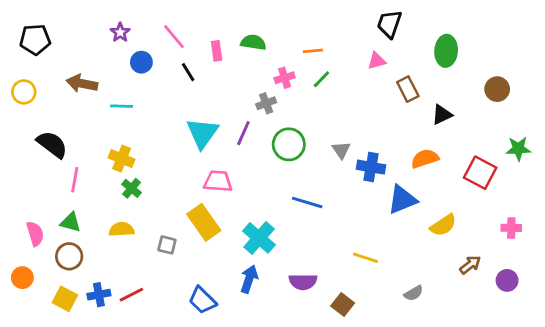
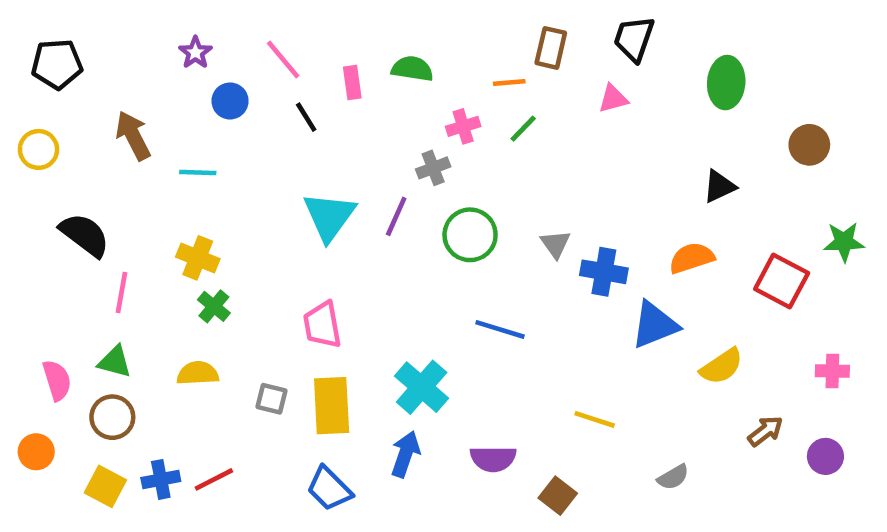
brown arrow: (82, 83) -> (133, 136), turned 52
brown rectangle: (408, 89) -> (551, 48), moved, turned 40
pink trapezoid: (218, 181) -> (322, 325), moved, turned -104
yellow rectangle: (204, 222) -> (332, 406), moved, turned 32

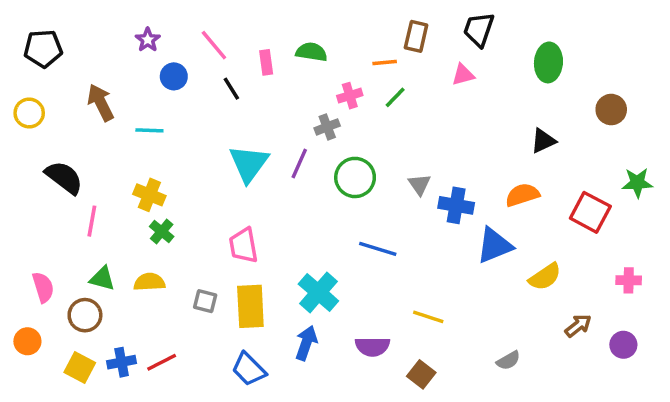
green triangle: (115, 362) -> (102, 279), moved
yellow line: (595, 419) -> (428, 317), moved

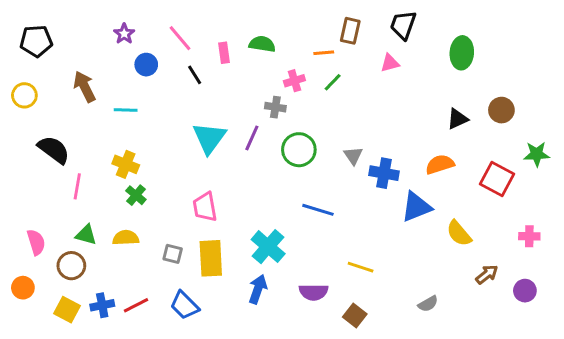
brown circle: (611, 110) -> (501, 110), moved
gray cross: (327, 127) -> (275, 107), turned 30
yellow semicircle: (545, 277) -> (459, 233), turned 84
blue trapezoid: (249, 369) -> (184, 305), moved

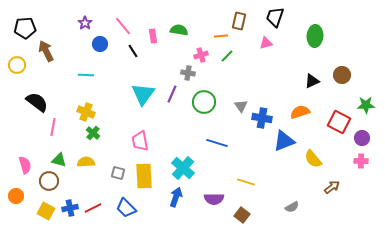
brown arrow: (85, 87) -> (46, 51), moved
purple circle: (525, 291) -> (362, 138), moved

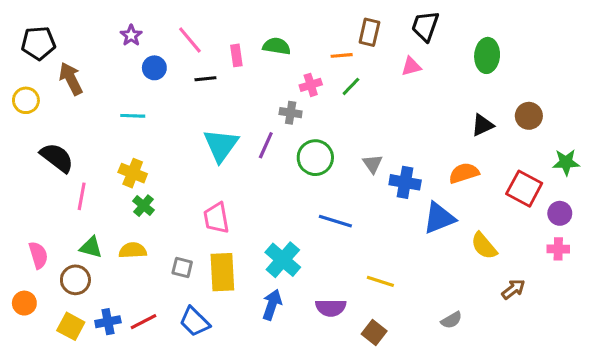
black line: (133, 51) -> (205, 79), turned -64

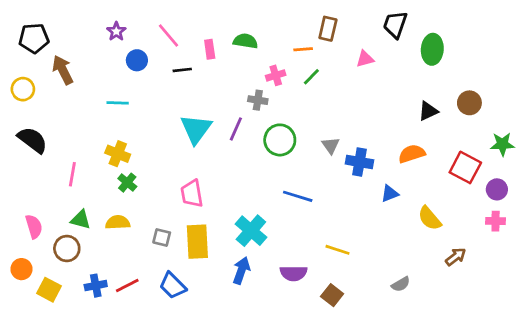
black trapezoid: (425, 26) -> (395, 25), moved
black semicircle: (57, 158) -> (32, 140), moved
blue triangle: (439, 218) -> (390, 194), size x0.6
yellow square: (71, 326) -> (49, 290), moved

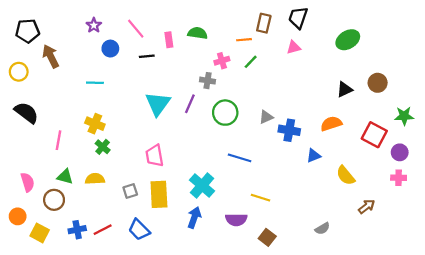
black trapezoid: (395, 25) -> (298, 18), moved
green ellipse: (432, 49) -> (348, 40), turned 55
gray triangle: (331, 145) -> (266, 117), turned 40
gray square: (162, 237) -> (130, 191), turned -32
yellow line: (338, 250) -> (261, 198), moved

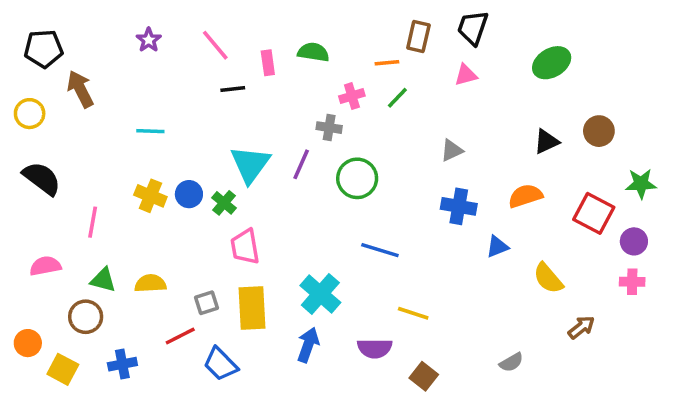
blue circle: (110, 49) -> (189, 194), moved
gray triangle: (266, 117) -> (452, 150), moved
green cross: (103, 147) -> (224, 203), moved
pink semicircle: (28, 182) -> (45, 266), moved, turned -84
red line: (103, 230) -> (180, 336), moved

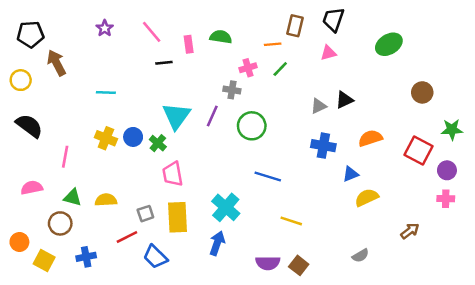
black triangle: (546, 142) -> (344, 100), moved
yellow semicircle: (548, 278) -> (367, 197), moved, turned 105
purple semicircle: (375, 348) -> (268, 263), moved

